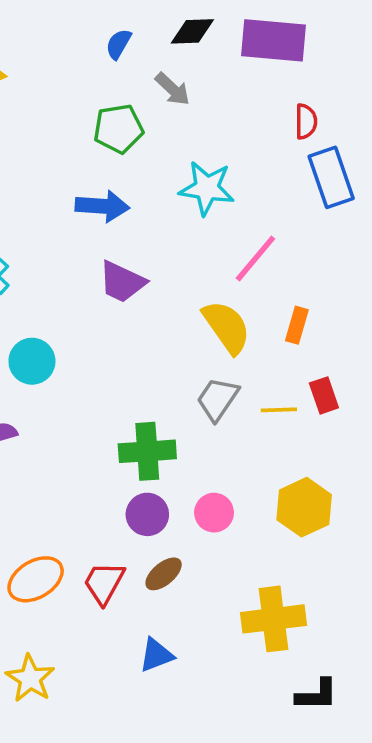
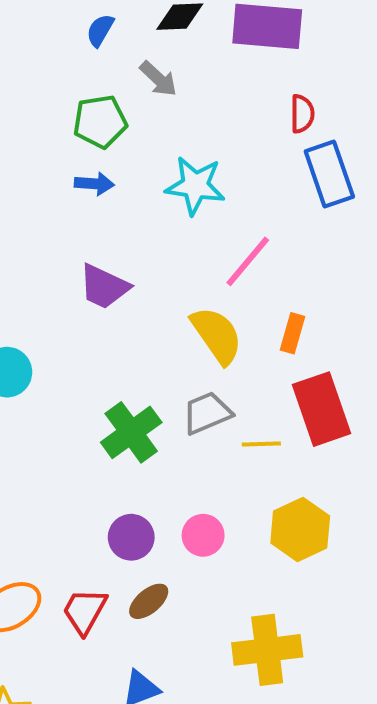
blue arrow: (102, 206) -> (94, 184), moved, size x0.7
red rectangle: (324, 395) -> (322, 409), size x1.8
gray trapezoid: (218, 399) -> (207, 413), turned 33
yellow line: (279, 410) -> (261, 444), moved
green cross: (147, 451) -> (131, 432), moved, turned -32

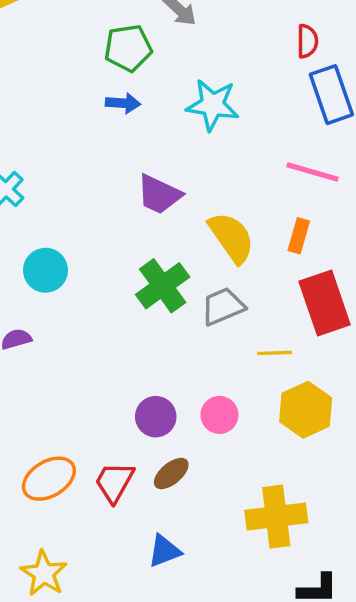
pink line: (248, 261) -> (312, 172), moved, turned 66
purple trapezoid: (104, 287) -> (159, 194), moved
green cross: (131, 432) -> (163, 286), moved
yellow line: (261, 444) -> (275, 353), moved

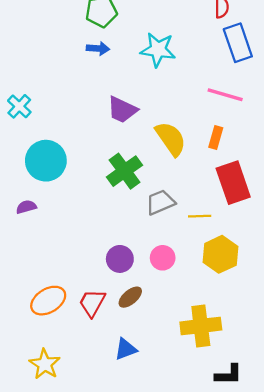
cyan circle: (45, 270) -> (46, 161), size x1.4
gray trapezoid: (223, 306) -> (160, 202), moved

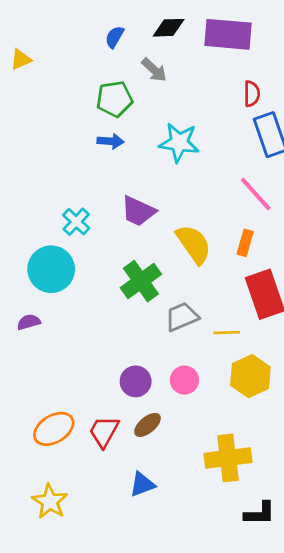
pink line: (225, 95) -> (256, 194), turned 32
cyan cross: (19, 106) -> (76, 222), moved

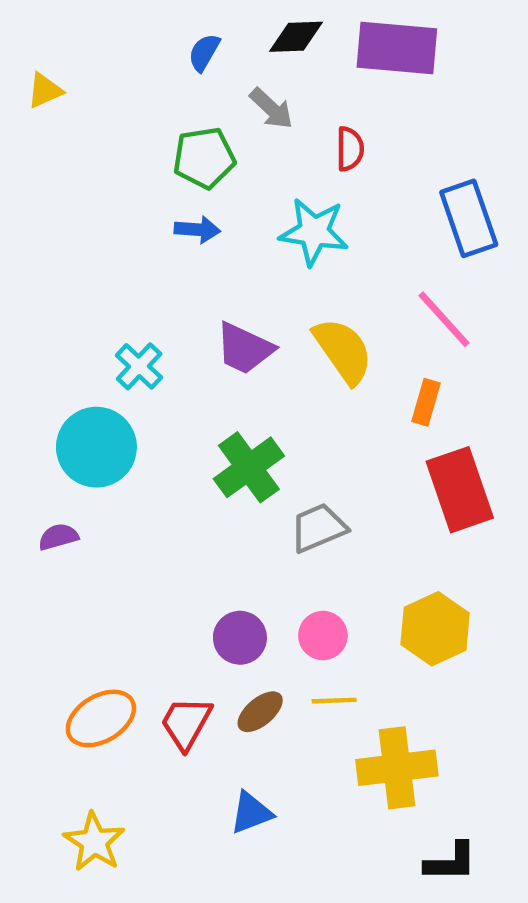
red semicircle: (252, 94) -> (350, 149), moved
yellow semicircle: (194, 244) -> (343, 351), moved
yellow line: (227, 333) -> (334, 701), moved

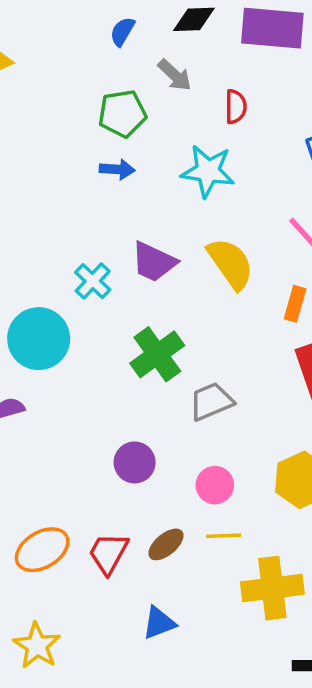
cyan cross: (139, 366) -> (93, 281), moved
purple circle: (240, 638) -> (135, 462), moved

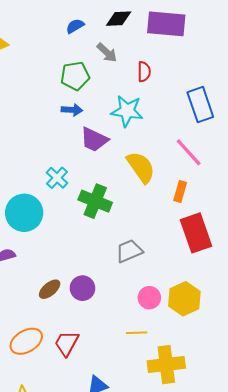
blue semicircle: (122, 32) -> (75, 26), turned 30
purple trapezoid: (154, 262) -> (94, 140), moved
green cross: (157, 354) -> (95, 201), moved, turned -32
pink circle: (215, 485) -> (149, 298), moved
brown ellipse: (166, 544) -> (50, 289), moved

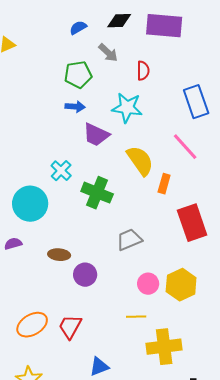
orange rectangle: (180, 192) -> (164, 184), moved
brown ellipse: (50, 289) -> (59, 255), moved, turned 45

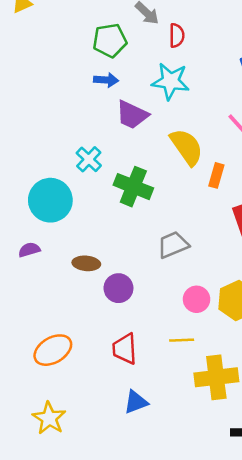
red semicircle: (143, 71) -> (177, 35), moved
red trapezoid: (70, 327) -> (125, 349), moved, turned -32

